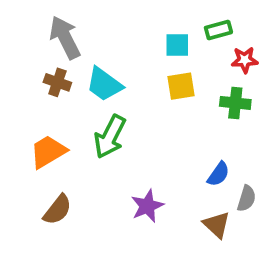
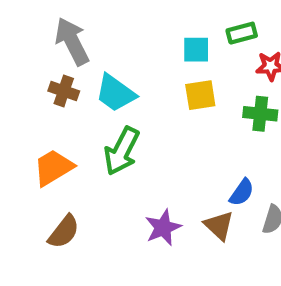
brown triangle: (217, 225) -> (219, 226), moved

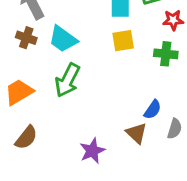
purple star: (163, 228) -> (92, 151), moved

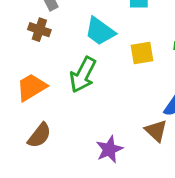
cyan trapezoid: (63, 39) -> (100, 31), moved
yellow square: (123, 41) -> (142, 53), moved

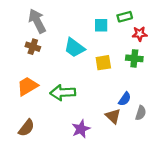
green arrow: (83, 75) -> (63, 93), moved, turned 60
brown semicircle: (39, 135) -> (26, 128), moved

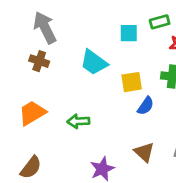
green arrow: (63, 93) -> (78, 121), size x0.7
blue semicircle: (125, 99) -> (146, 106), moved

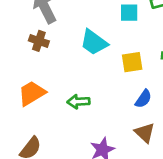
blue semicircle: (146, 106) -> (143, 99), moved

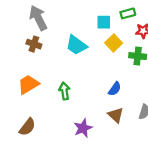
yellow square: (132, 62) -> (114, 43), moved, turned -35
green arrow: (78, 102) -> (64, 91), turned 84

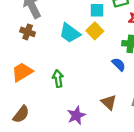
yellow square: (114, 43) -> (95, 31), moved
blue semicircle: (115, 89) -> (119, 64), moved, turned -80

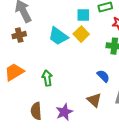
brown cross: (28, 32) -> (19, 35), turned -32
blue semicircle: (119, 64) -> (103, 76), moved
brown semicircle: (21, 114) -> (36, 111), moved, turned 138

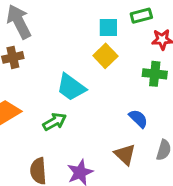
cyan trapezoid: (58, 36) -> (71, 87), moved
green arrow: (47, 78) -> (55, 122), turned 70

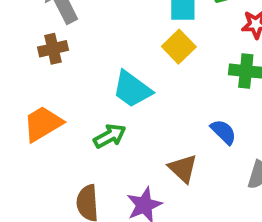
brown triangle: (125, 154) -> (183, 168), moved

